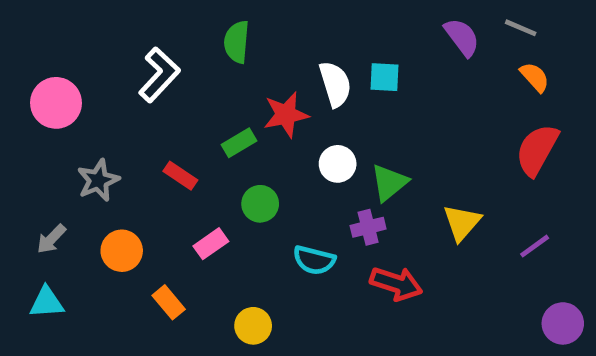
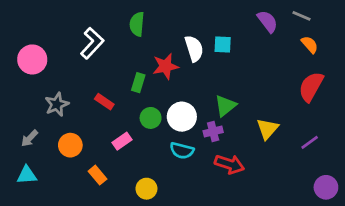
green rectangle: (239, 143) -> (138, 83), turned -42
white circle: (338, 164) -> (182, 117), moved, size x1.4

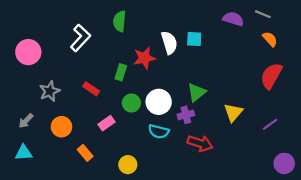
purple semicircle: (267, 21) -> (233, 19), turned -36

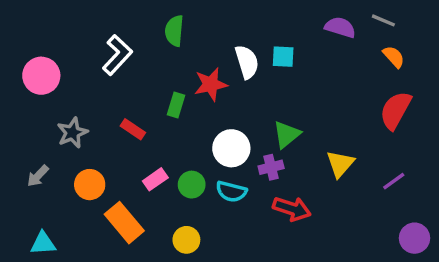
green circle: (131, 103) -> (192, 185), moved
cyan triangle: (24, 153) -> (43, 243), moved
orange rectangle: (85, 153) -> (124, 223), size x1.6

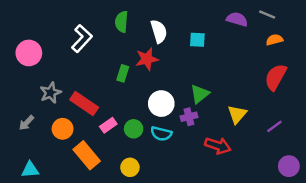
orange semicircle: (394, 57) -> (274, 40), turned -63
white semicircle: (247, 62) -> (159, 31), moved
red rectangle: (133, 129) -> (84, 104), moved, size x1.6
red arrow: (292, 209) -> (218, 146), moved

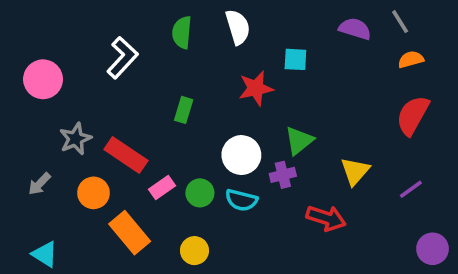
gray line: (267, 14) -> (400, 22), turned 35
white semicircle: (159, 31) -> (238, 27), moved
red star: (147, 59) -> (256, 88), moved
cyan triangle: (30, 170) -> (45, 254), turned 36

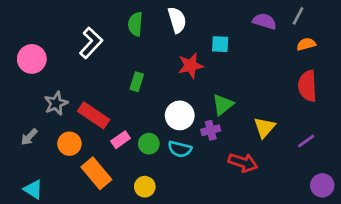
gray line: (400, 22) -> (298, 16), turned 60
red semicircle: (413, 115) -> (307, 86), turned -32

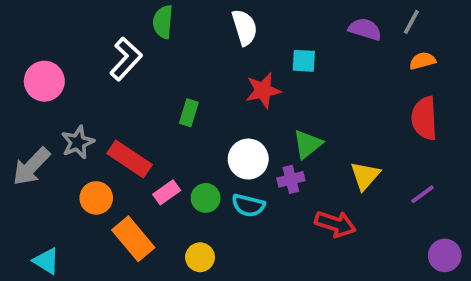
green semicircle: (135, 24) -> (163, 22), moved
gray arrow: (29, 137) -> (31, 166), moved, size x1.6

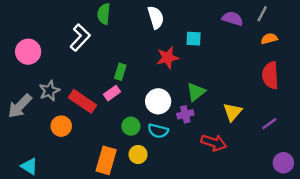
pink rectangle: (167, 192) -> (112, 93), moved
orange rectangle: (133, 239) -> (106, 160), moved, turned 56
yellow circle: (200, 257) -> (138, 154), moved

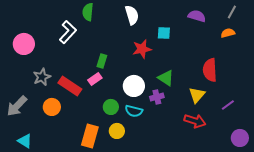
gray line: (262, 14) -> (232, 12), moved
red semicircle: (270, 75) -> (210, 70), moved
green triangle: (196, 92) -> (166, 78), turned -48
gray arrow: (20, 106) -> (17, 106), moved
red arrow: (214, 143) -> (195, 121), moved

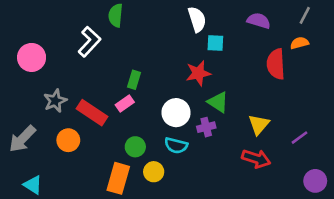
white semicircle: (132, 15) -> (197, 19), moved
red star: (142, 49) -> (198, 73), moved
red semicircle: (210, 70) -> (276, 64), moved
green circle: (111, 107) -> (135, 147), moved

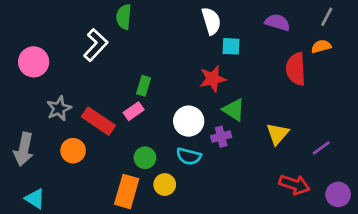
gray arrow: (22, 139) -> (24, 149), turned -32
red arrow: (256, 159) -> (294, 185), moved

